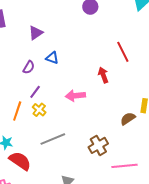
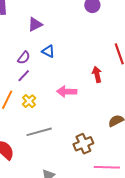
purple line: (35, 92) -> (24, 76), moved

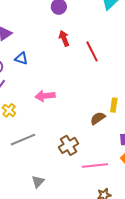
red arrow: (97, 74) -> (64, 38), moved

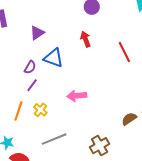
red arrow: (64, 38) -> (86, 39), moved
blue triangle: (21, 58) -> (54, 58), size x1.5

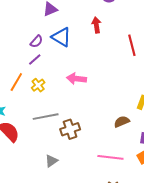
brown semicircle: (129, 119) -> (122, 122), moved
brown cross: (100, 146) -> (70, 129), moved

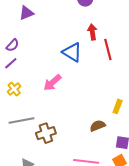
red arrow: (96, 25) -> (92, 32), moved
blue triangle: (61, 37) -> (72, 52), moved
pink arrow: (76, 79) -> (52, 83), turned -48

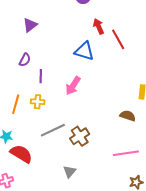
purple line: (11, 63) -> (41, 76), moved, turned -32
yellow cross: (14, 89) -> (38, 102), turned -32
brown semicircle: (98, 126) -> (128, 116), turned 56

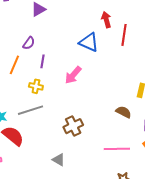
red line: (118, 39) -> (124, 35), turned 30
orange line: (16, 104) -> (14, 65), moved
gray line: (53, 130) -> (31, 110), moved
gray triangle: (70, 172) -> (59, 160), turned -48

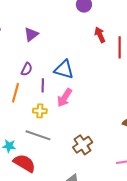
blue triangle: (89, 42) -> (64, 70), moved
pink arrow: (73, 75) -> (64, 98), moved
gray line: (31, 110) -> (38, 135), turned 45

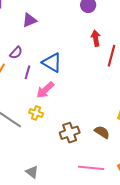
yellow cross: (40, 111) -> (36, 113), moved
brown cross: (83, 145) -> (70, 133), moved

